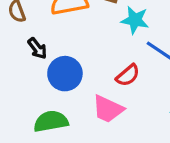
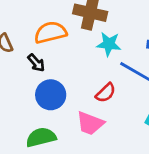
black arrow: (37, 48) -> (36, 63), moved

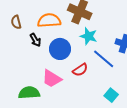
blue circle: (51, 95) -> (60, 49), moved
pink trapezoid: (90, 123) -> (52, 79), moved

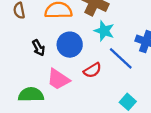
black arrow: (35, 40) -> (39, 48), moved

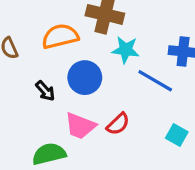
red semicircle: (92, 70) -> (118, 124), moved

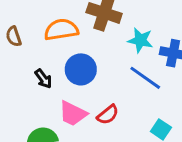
cyan star: (126, 50) -> (140, 40), moved

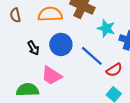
blue line: (145, 78) -> (92, 56), moved
red semicircle: (108, 115) -> (114, 70), moved

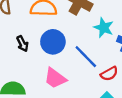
pink trapezoid: (52, 76) -> (55, 78), moved

